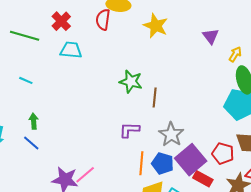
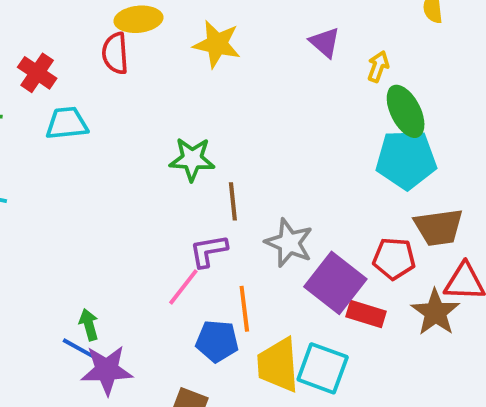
brown line: (155, 97) -> (233, 201), moved
green arrow: (34, 121) -> (89, 325), moved
blue line: (31, 143) -> (79, 348), moved
blue pentagon: (163, 163) -> (217, 341), moved
pink line: (85, 175) -> (183, 287), moved

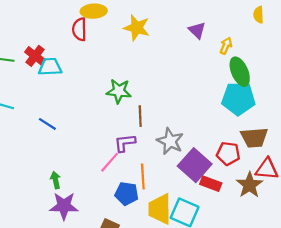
red cross: (37, 73) -> (35, 56), moved
blue line: (79, 348) -> (47, 124), moved

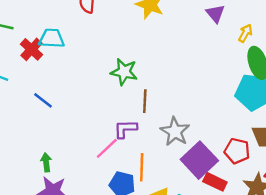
red cross: (35, 56) -> (31, 49), moved

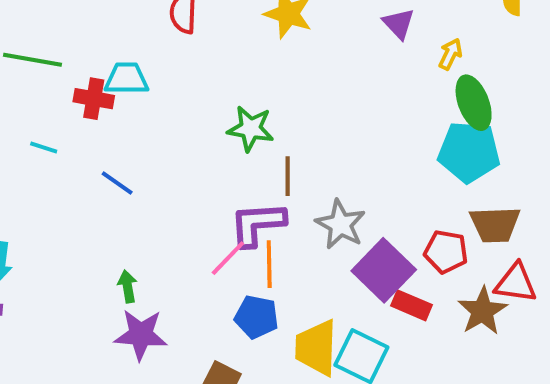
red cross: (31, 49) -> (94, 99), turned -30
purple L-shape: (125, 129) -> (257, 224), size x1.4
orange line: (142, 167) -> (269, 264), moved

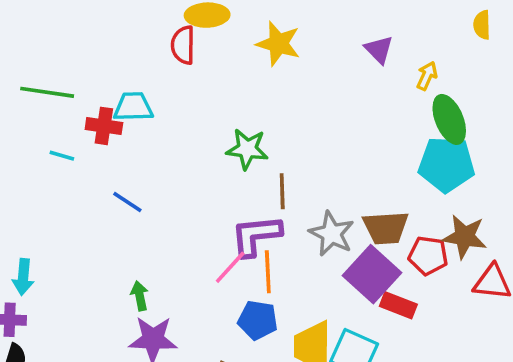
cyan line: (44, 147) -> (62, 156), moved
brown trapezoid: (495, 225) -> (386, 228), moved
brown star: (482, 311) -> (465, 237), moved, turned -30

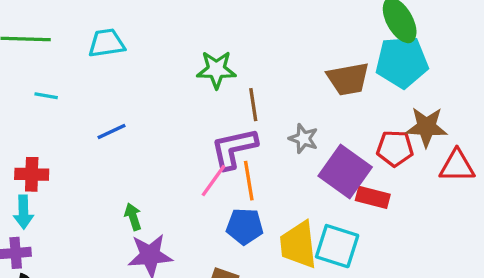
red cross: (104, 126) -> (32, 174), moved
blue line: (127, 202) -> (112, 132), turned -52
brown trapezoid: (386, 228) -> (348, 79), moved
gray star: (332, 234) -> (303, 139), size x0.7

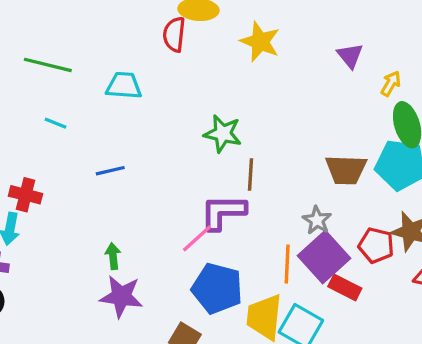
gray star: (303, 139) -> (317, 220), moved
orange line: (249, 181) -> (287, 264), moved
blue pentagon: (245, 226) -> (217, 288), size x1.4

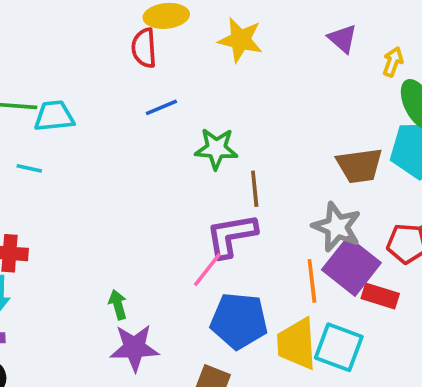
cyan trapezoid: (124, 86) -> (54, 116), moved
blue line: (110, 171) -> (161, 107), moved
gray star: (317, 220) -> (337, 227), size x1.5

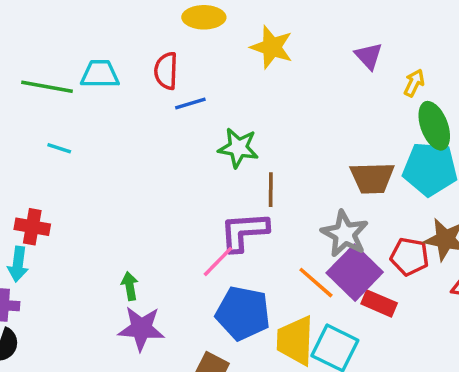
red semicircle: (144, 48) -> (166, 71), moved
cyan trapezoid: (54, 116) -> (100, 74), moved
orange line: (312, 281) -> (316, 283), turned -48

